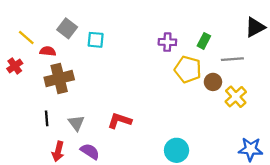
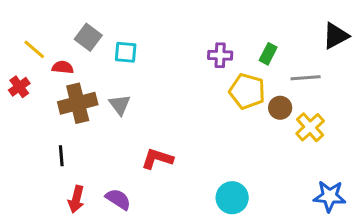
gray triangle: (76, 123) -> (120, 105), moved

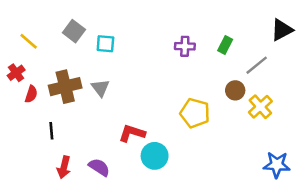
red semicircle: (63, 67) -> (31, 94), moved, turned 102
gray line: (306, 78) -> (257, 65), turned -35
yellow pentagon: (247, 91) -> (195, 113), moved
cyan circle: (232, 198) -> (155, 156), moved

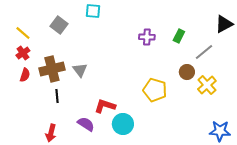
cyan square: (105, 44) -> (93, 11), moved
red cross: (16, 73) -> (23, 53), moved
black line: (51, 131) -> (57, 96), moved
purple semicircle: (99, 167) -> (86, 124), moved

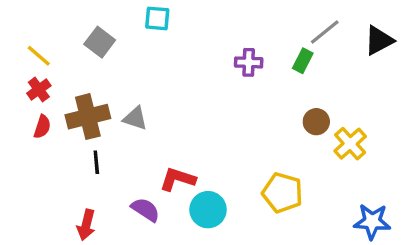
gray line: (204, 52) -> (325, 32), moved
gray triangle: (80, 70) -> (135, 118), turned -35
yellow pentagon: (155, 90) -> (282, 193), moved

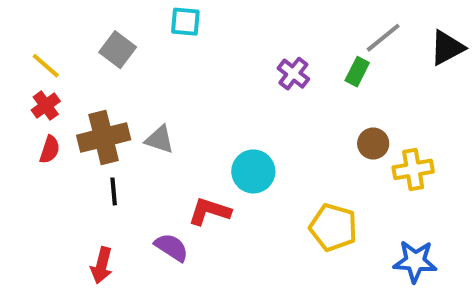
purple cross: (249, 62) -> (293, 74), turned 36
yellow cross: (350, 144) -> (413, 169), turned 32
cyan circle: (208, 210) -> (253, 171), moved
blue star: (372, 221) -> (415, 261), moved

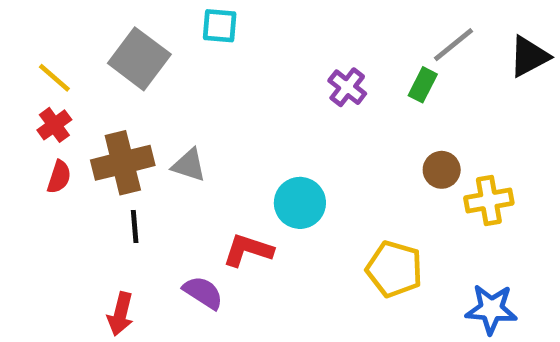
gray square: (118, 50) -> (139, 59), size x1.4

